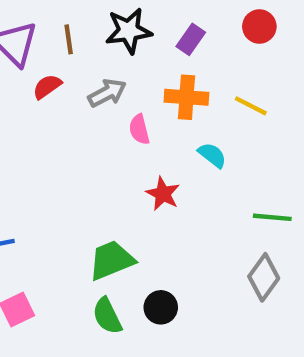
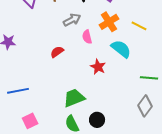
red semicircle: (47, 87) -> (57, 52), moved
orange cross: (186, 97) -> (109, 22), turned -36
cyan semicircle: (212, 155) -> (121, 49), size x1.5

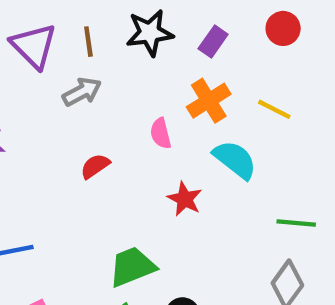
gray arrow: (72, 20) -> (82, 92), moved

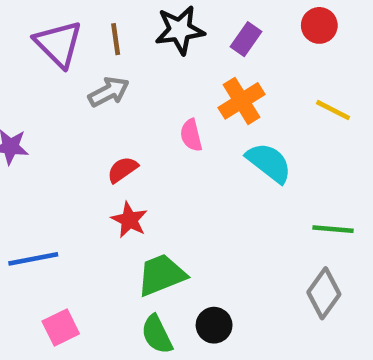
yellow line: (274, 109) -> (333, 110), moved
red star: (185, 199) -> (129, 220), moved

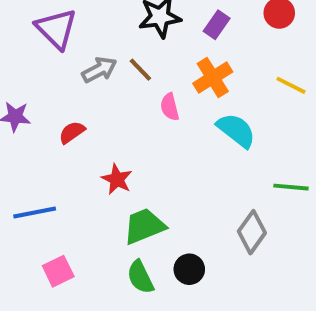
brown line: (116, 39) -> (140, 70), moved, turned -36
red semicircle: (122, 170) -> (72, 132), moved
gray diamond: (324, 293) -> (252, 232), moved

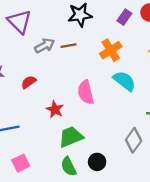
purple rectangle: (217, 25) -> (124, 17), moved
brown line: (140, 70) -> (69, 46), turned -56
pink semicircle: (170, 107) -> (86, 92), moved, size x1.5

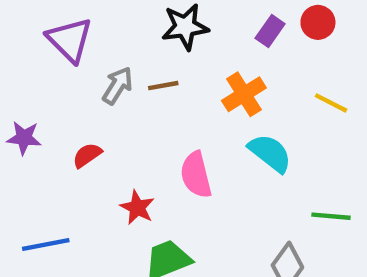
gray arrow: (45, 46) -> (118, 86), turned -30

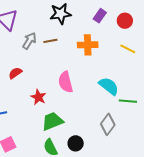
red circle: (318, 22) -> (125, 21), moved
orange cross: (244, 94) -> (88, 45), turned 30
cyan semicircle: (270, 153) -> (109, 86), moved

